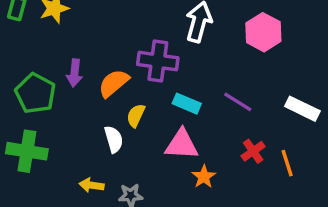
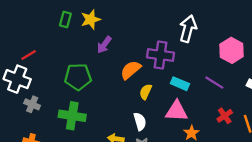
pink hexagon: (263, 32) -> (232, 50), moved
purple arrow: (75, 73) -> (104, 45), moved, turned 30
green pentagon: (35, 93) -> (78, 77), turned -30
white semicircle: (114, 139) -> (140, 122), moved

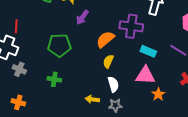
red line: (29, 55) -> (16, 26), turned -56
yellow semicircle: (146, 92) -> (108, 61), moved
green cross: (72, 116) -> (54, 79), size x0.6

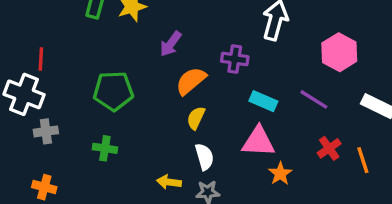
purple arrow: (82, 17) -> (171, 44), moved
purple cross: (131, 26) -> (235, 59), size x0.7
gray cross: (19, 69) -> (46, 131), turned -32

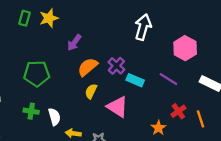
purple cross: (235, 59) -> (116, 66), moved, turned 35
pink triangle: (258, 142) -> (117, 107), moved, turned 30
white semicircle: (204, 157) -> (54, 117), moved
orange star: (280, 174) -> (158, 128), moved

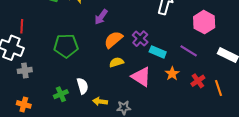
yellow semicircle: (91, 91) -> (117, 62), turned 48
green cross: (31, 111) -> (61, 94), moved, turned -32
orange star: (158, 128) -> (172, 74), moved

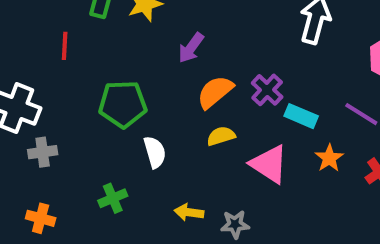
red line: (22, 26) -> (65, 46), moved
white semicircle: (82, 86) -> (155, 152), moved

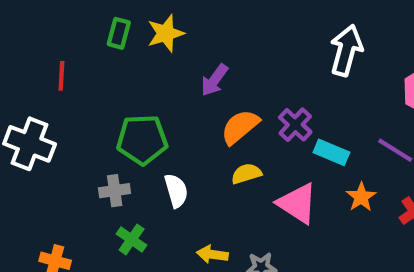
red line: (65, 46) -> (61, 76), moved
gray cross: (43, 152) -> (115, 191), moved
green cross: (113, 198) -> (132, 240), turned -32

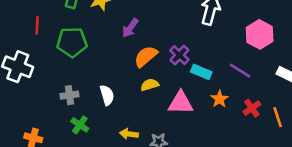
green pentagon: (142, 140) -> (72, 42), moved
pink triangle: (297, 203) -> (181, 103), turned -32

